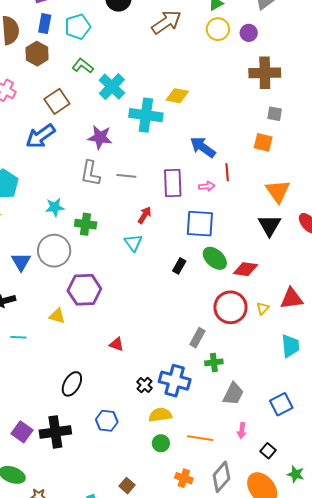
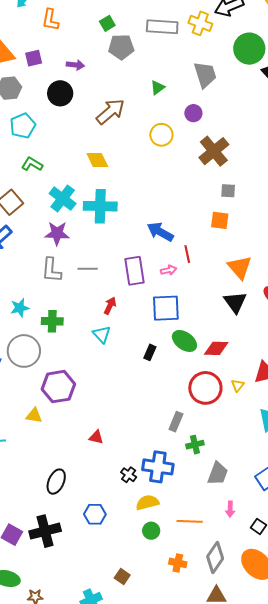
yellow circle: (218, 29) -> (161, 135), moved
brown cross: (265, 73) -> (214, 151), turned -32
cyan cross: (112, 87) -> (63, 199), moved
yellow diamond: (177, 96) -> (97, 160), moved, turned 60

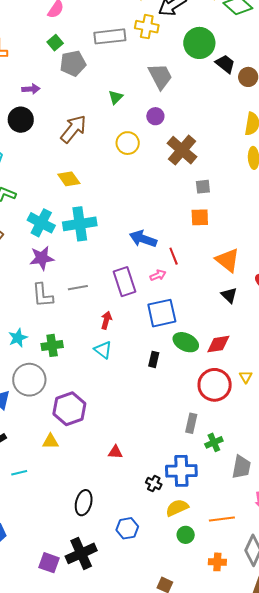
black triangle: (235, 302) -> (229, 295), size x0.7

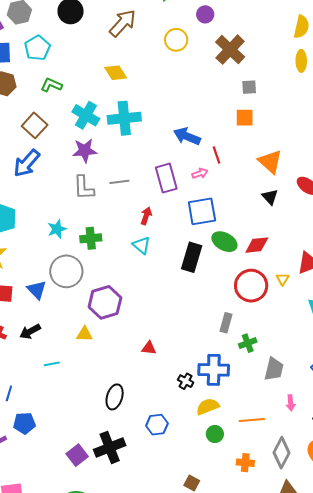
black rectangle: (154, 359) -> (192, 257), size x1.8
purple square: (49, 563) -> (77, 455), turned 30

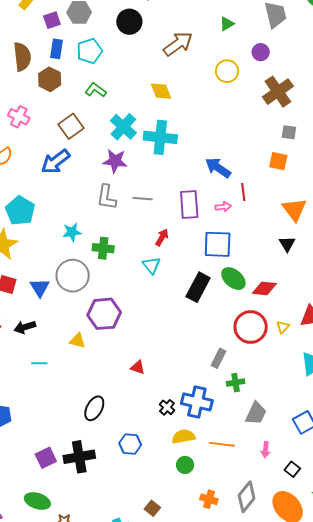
orange line: (252, 420) -> (222, 444), moved

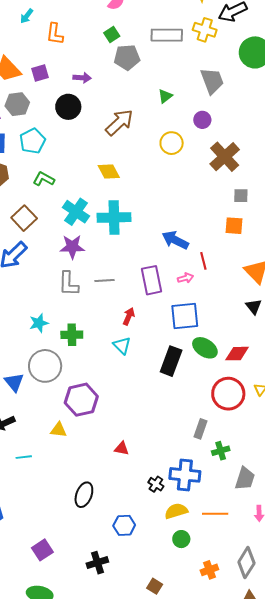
black cross: (79, 457) -> (97, 563), moved, size x0.7
orange cross: (209, 499) -> (209, 570), turned -30

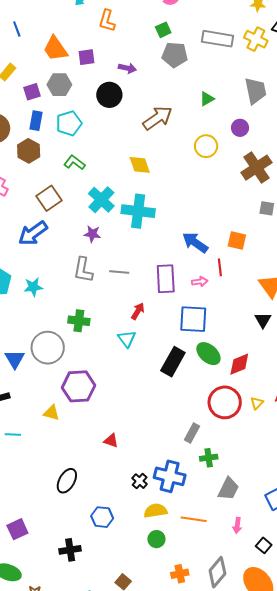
orange square: (234, 226) -> (237, 241), moved
purple star: (72, 247) -> (92, 234), size x0.7
cyan star: (39, 323) -> (33, 287), moved
red diamond: (237, 354) -> (239, 364), turned -30

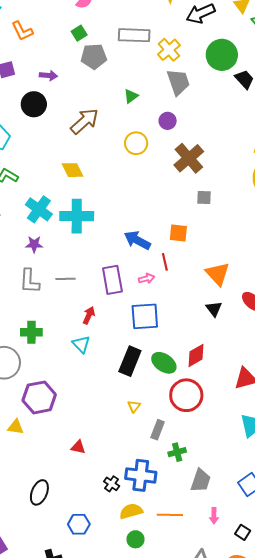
orange L-shape: (107, 21) -> (22, 31), turned -35
yellow cross: (256, 39) -> (169, 50), moved, turned 30
green ellipse: (208, 354) -> (164, 363), moved
yellow triangle: (257, 403) -> (134, 406), moved

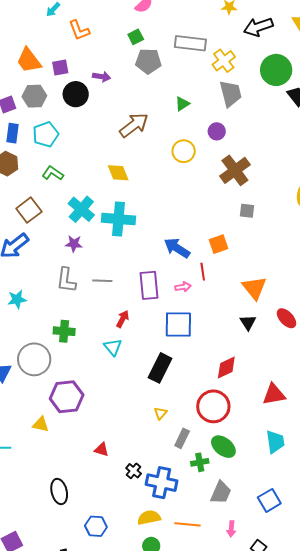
black circle: (34, 104) -> (76, 94), moved
orange square: (178, 233) -> (219, 244), turned -30
green ellipse: (164, 363) -> (223, 447), moved
black cross: (112, 484) -> (134, 471), moved
black ellipse: (39, 492) -> (59, 492), turned -40

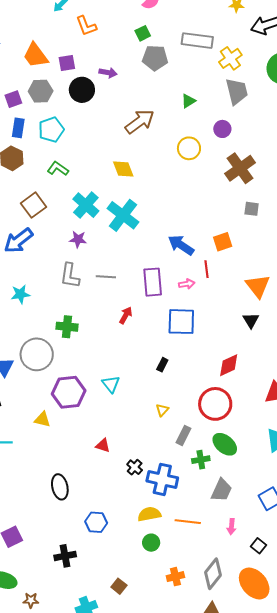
cyan cross: (119, 219) -> (123, 215), turned 32
cyan triangle: (113, 347) -> (111, 384), moved
black rectangle: (160, 368) -> (162, 365), size x0.5

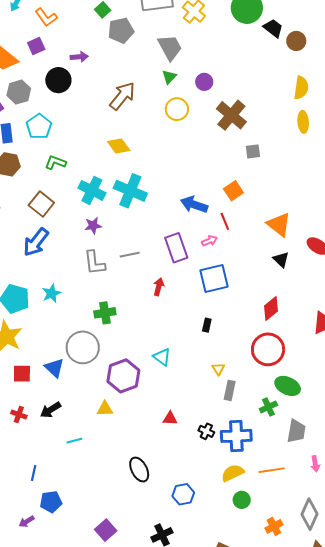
purple square: (67, 63) -> (36, 46), moved
gray trapezoid: (237, 91) -> (170, 48), moved
green triangle: (188, 101) -> (169, 77), moved
gray rectangle: (183, 436) -> (230, 390), moved

